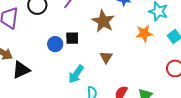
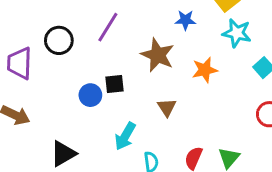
orange star: (144, 33) -> (205, 70), moved
black triangle: (21, 70) -> (63, 154), moved

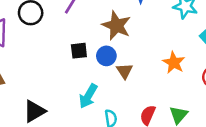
orange star: (205, 70) -> (174, 63), moved, turned -30
blue circle: (90, 95) -> (106, 56), moved

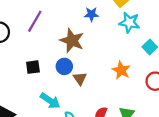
black square: (79, 51) -> (33, 67), moved
cyan arrow: (88, 96) -> (50, 101), turned -84

